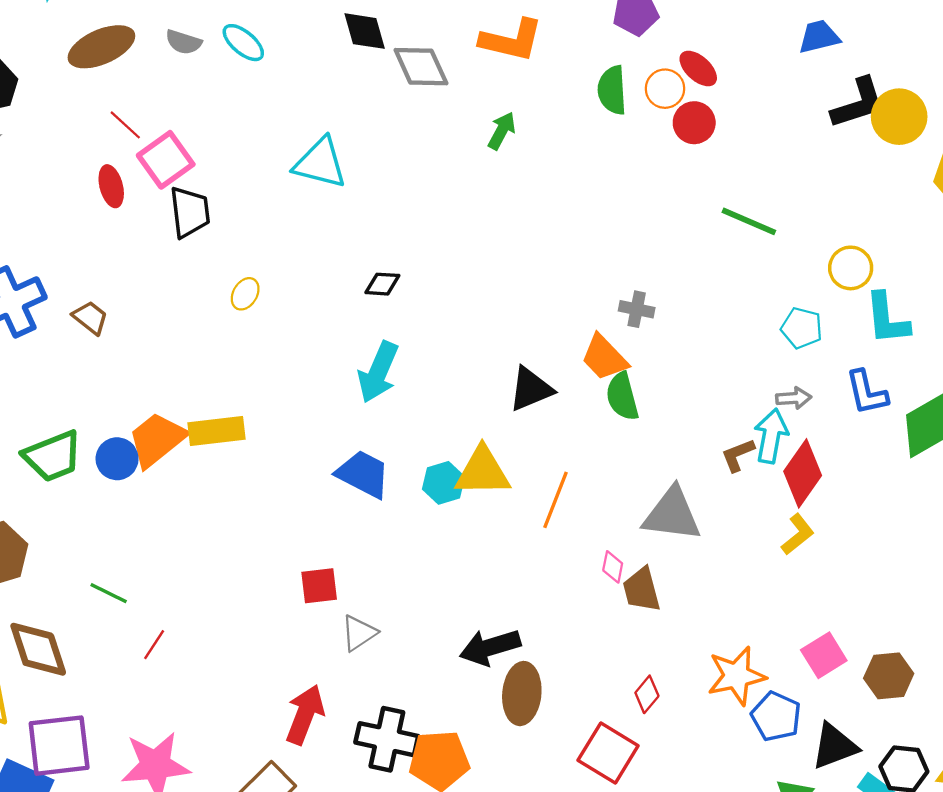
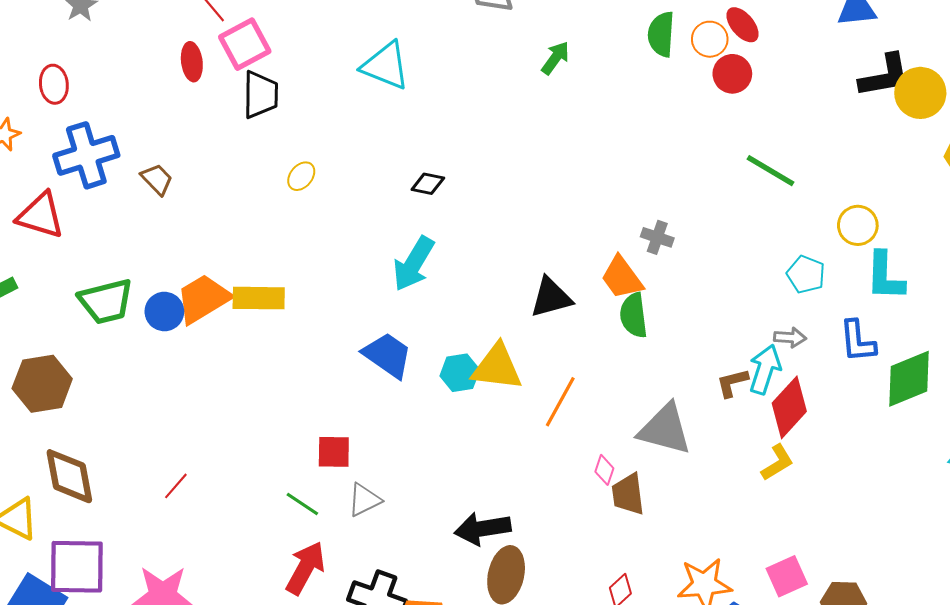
green line: (109, 593) -> (302, 504), moved

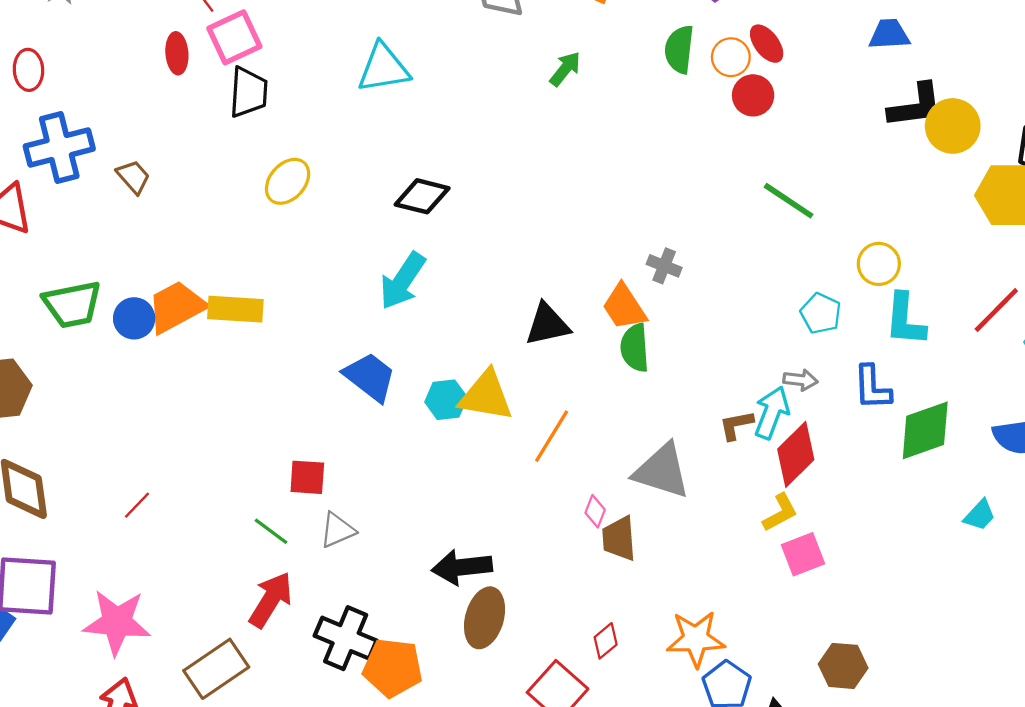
cyan triangle: (386, 66) -> (383, 68), turned -34
yellow ellipse: (301, 176) -> (288, 181), size x1.5
black diamond: (428, 184) -> (422, 196), size x1.5
pink square: (787, 576) -> (803, 554), moved

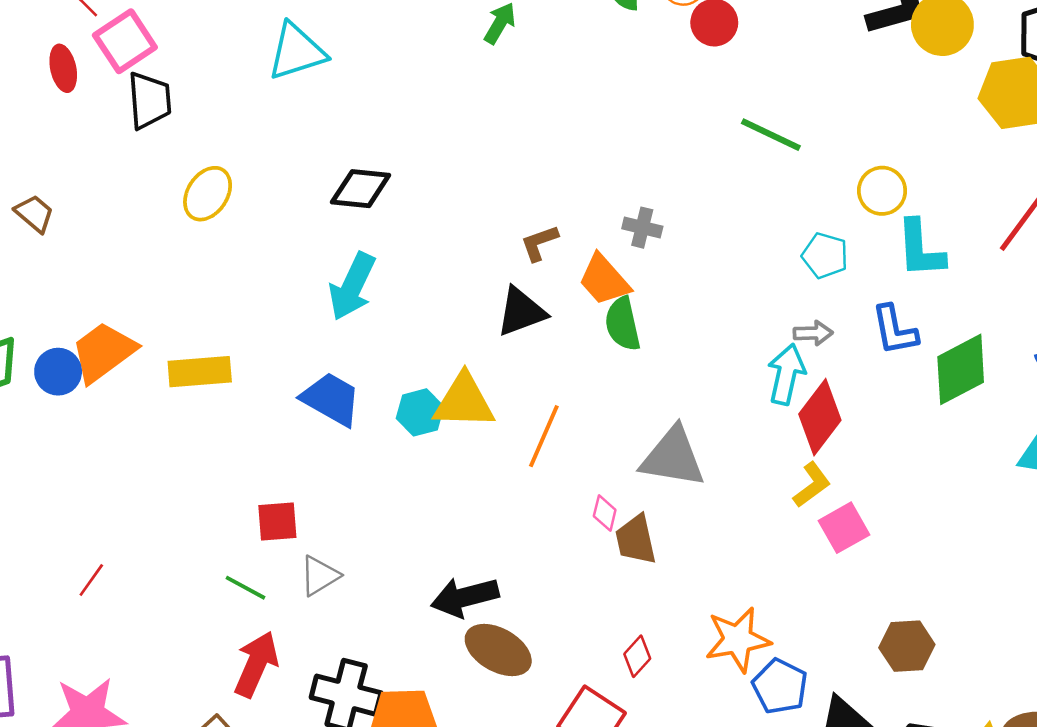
yellow rectangle: (235, 309) -> (200, 372), moved
brown L-shape: (736, 425) -> (539, 243), moved
brown ellipse: (485, 618) -> (498, 650), turned -68

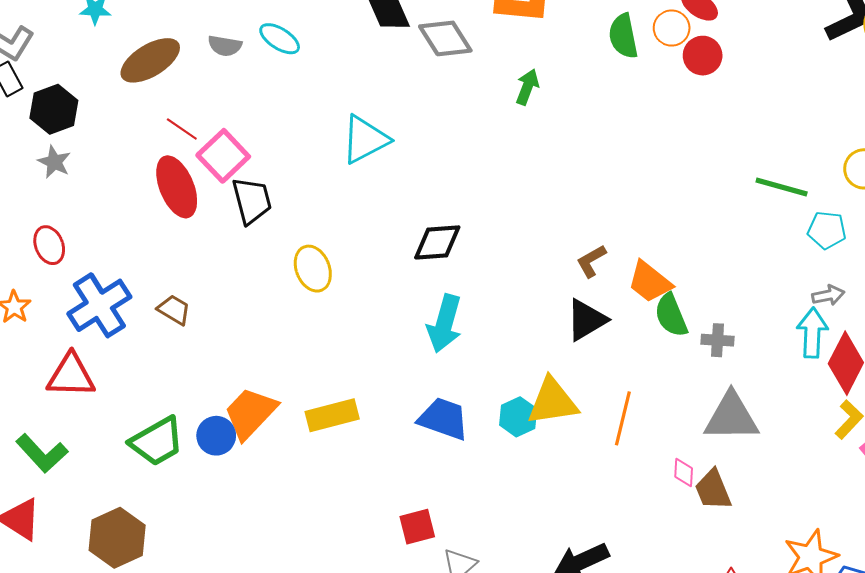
red ellipse: (63, 68) -> (177, 187), size x1.6
green line: (771, 135) -> (782, 187), moved
yellow ellipse: (208, 194) -> (313, 269), turned -45
gray cross: (642, 228) -> (717, 340), moved

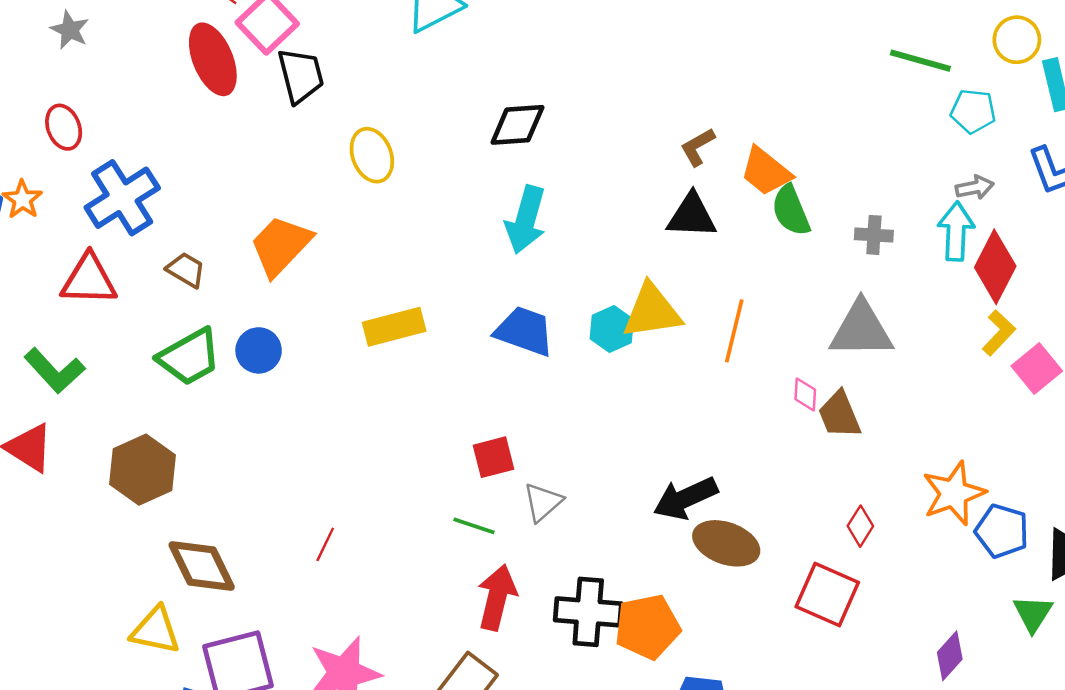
brown trapezoid: (174, 310) -> (186, 270), moved
black triangle: (586, 320) -> (692, 216), turned 33
gray cross: (717, 340) -> (874, 235), moved
orange trapezoid: (250, 413) -> (281, 246), moved

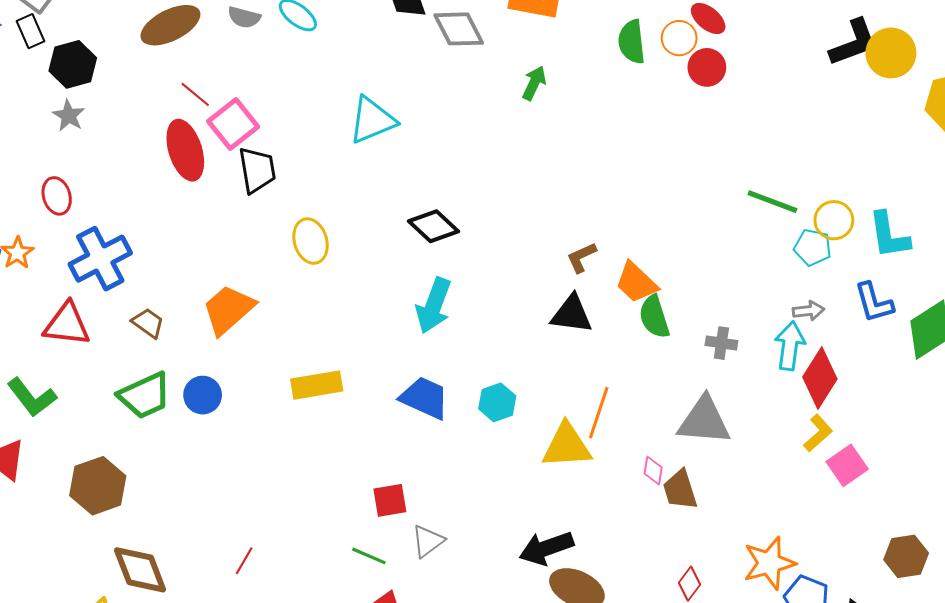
yellow circle: (1017, 40) -> (834, 220), moved
black diamond: (517, 125) -> (433, 226), turned 42
yellow triangle: (652, 311) -> (567, 446), moved

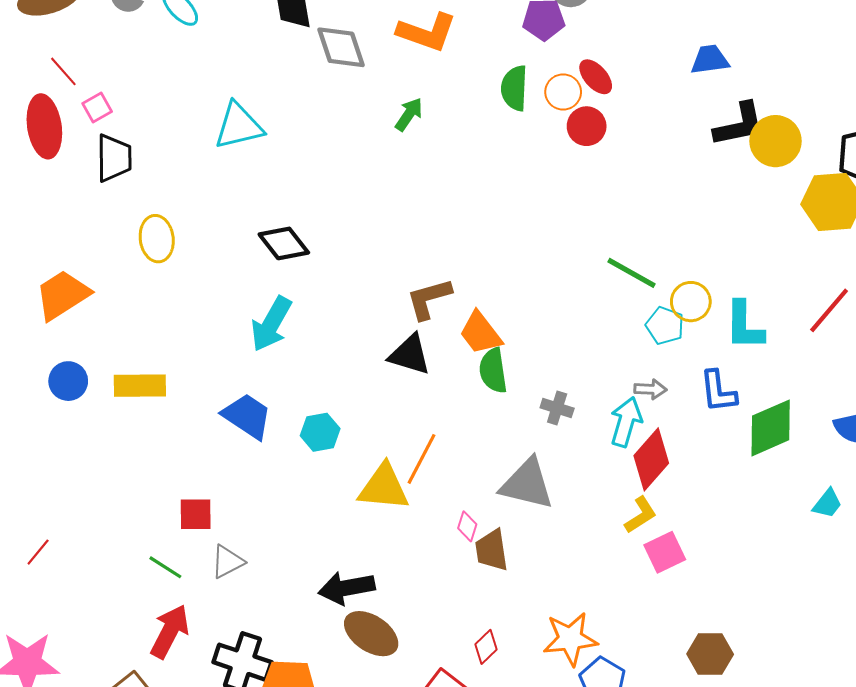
pink square: (233, 124) -> (97, 108), size x0.6
brown L-shape: (581, 257) -> (429, 299), size x1.4
blue circle: (203, 395) -> (68, 381), moved

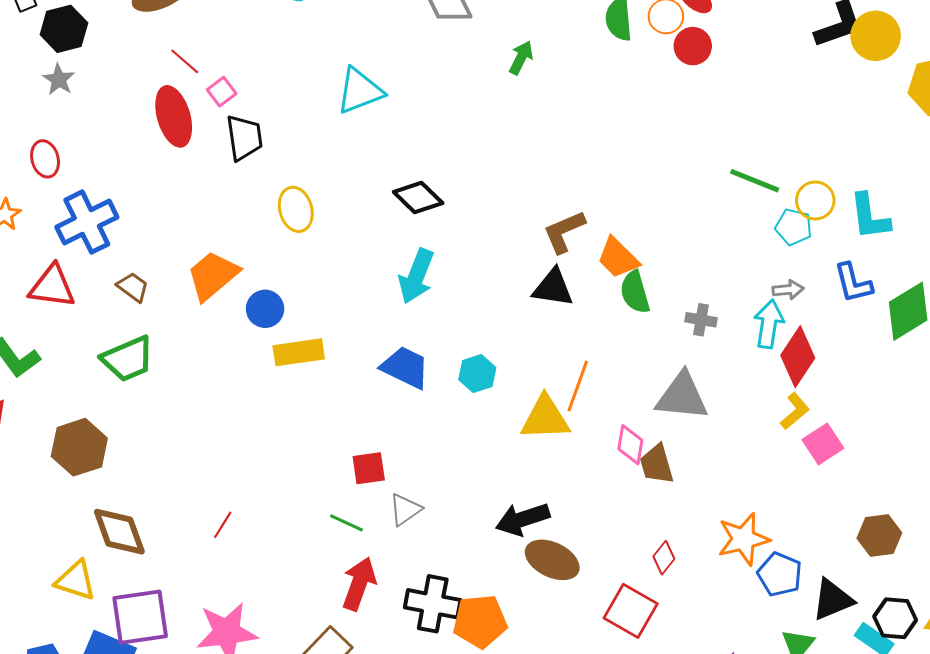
blue circle: (68, 381) -> (265, 309), moved
pink diamond: (467, 526) -> (630, 445), size x1.4

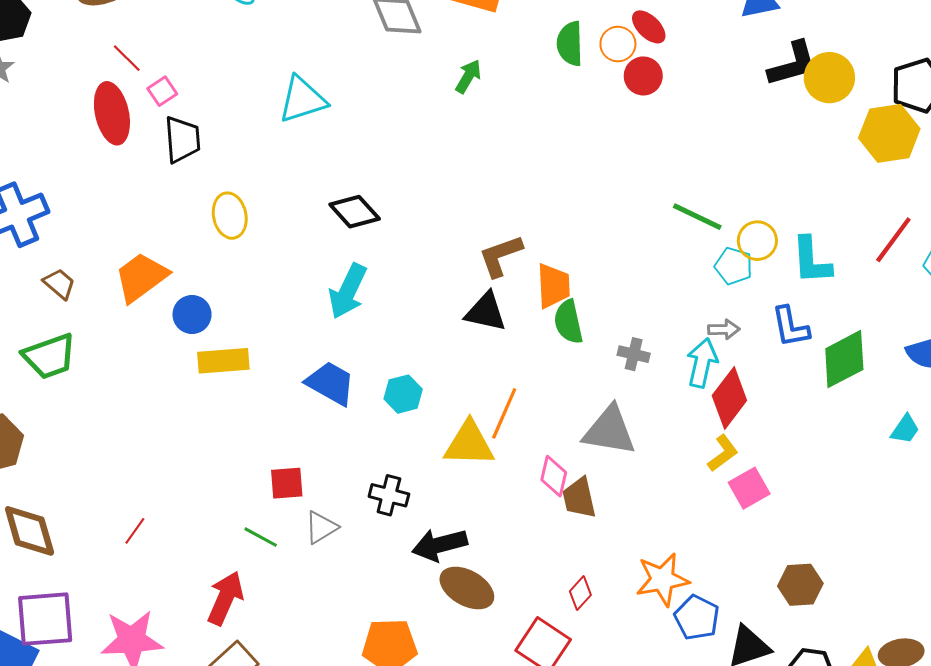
orange trapezoid: (618, 258) -> (553, 286), turned -141
red arrow: (359, 584) -> (225, 598), moved
black cross: (433, 604) -> (389, 495), moved, size x0.7

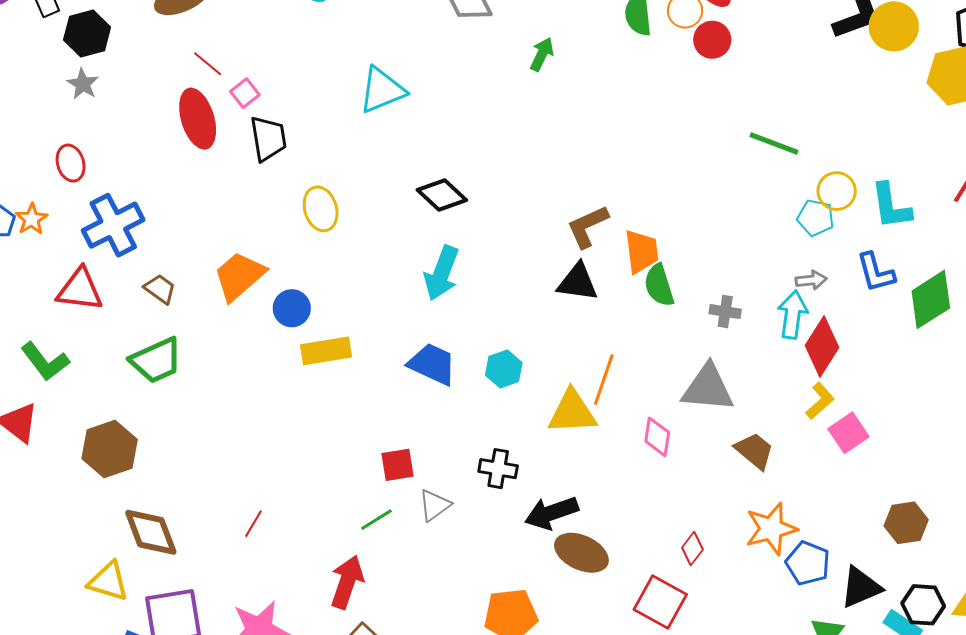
green line: (697, 217) -> (774, 144), moved
brown trapezoid: (579, 498) -> (754, 451), moved, turned 147
green line: (261, 537) -> (376, 520), turned -56

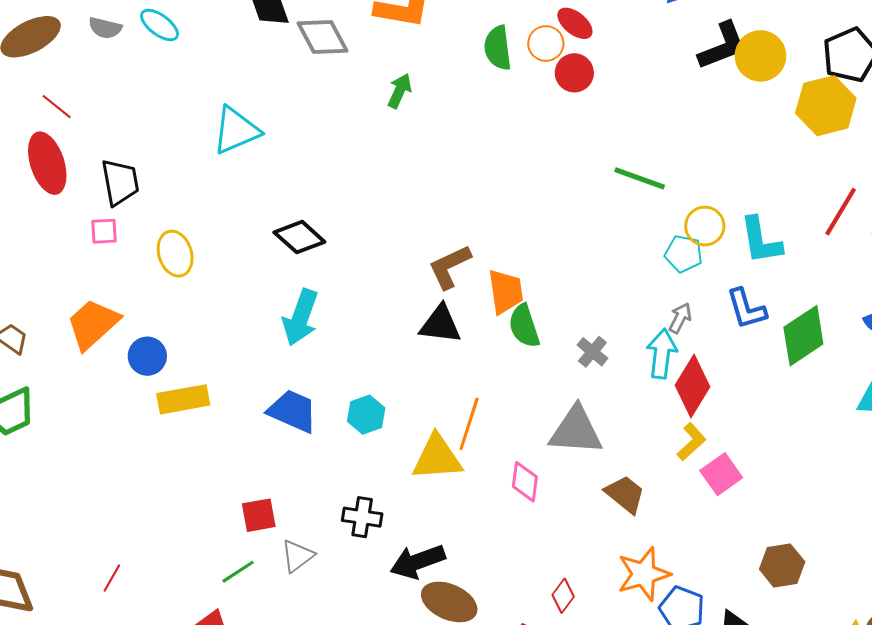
pink square: (245, 93) -> (104, 231), moved, turned 36
gray arrow: (811, 280) -> (680, 318), turned -56
gray cross: (725, 312) -> (592, 352), turned 32

